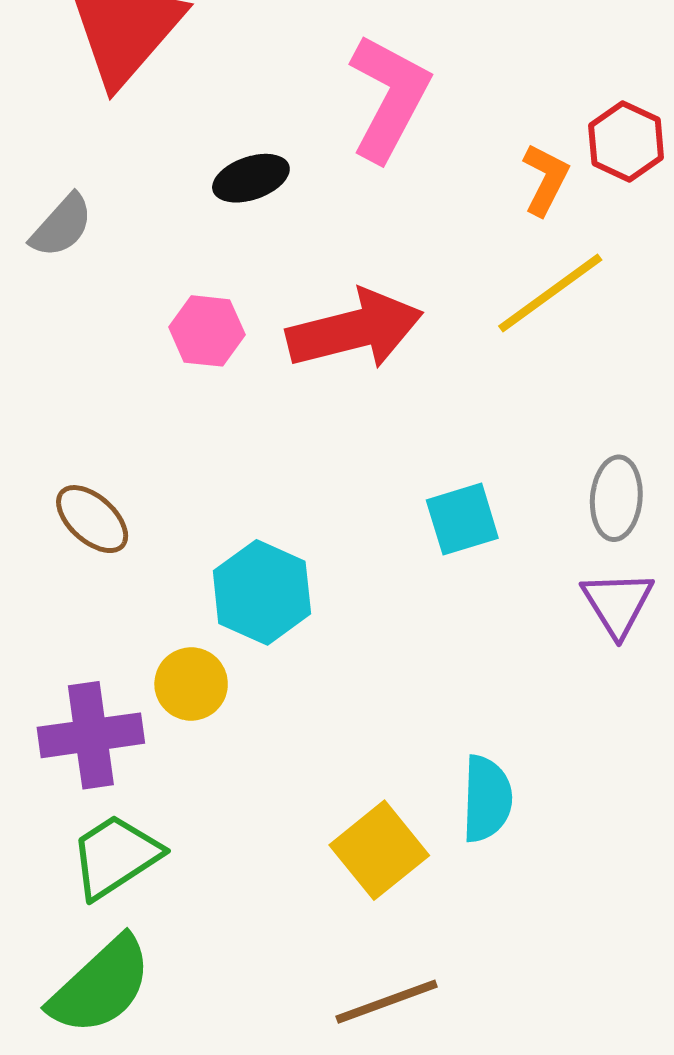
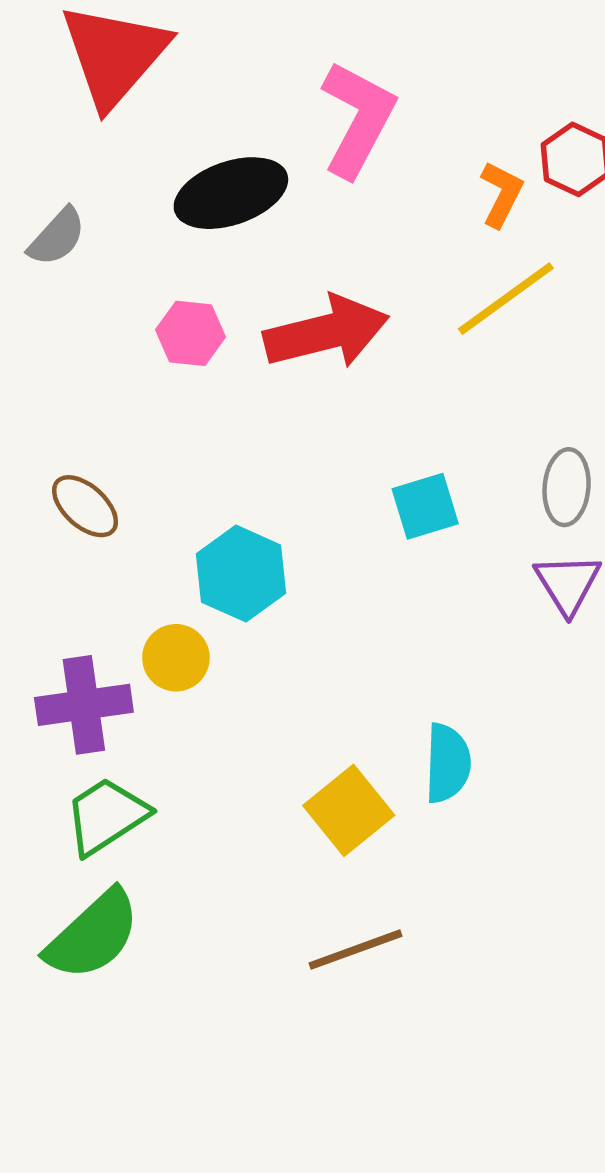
black ellipse: (251, 178) -> (231, 193), size x1.6

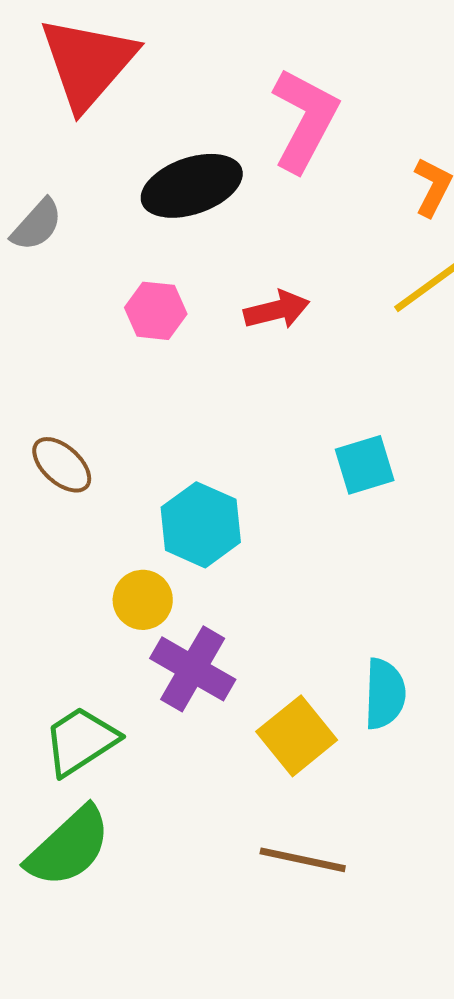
red arrow: (326, 332) -> (277, 310), size x0.6
purple cross: (84, 705) -> (193, 669), moved, turned 38
brown line: (356, 950) -> (303, 860), turned 32

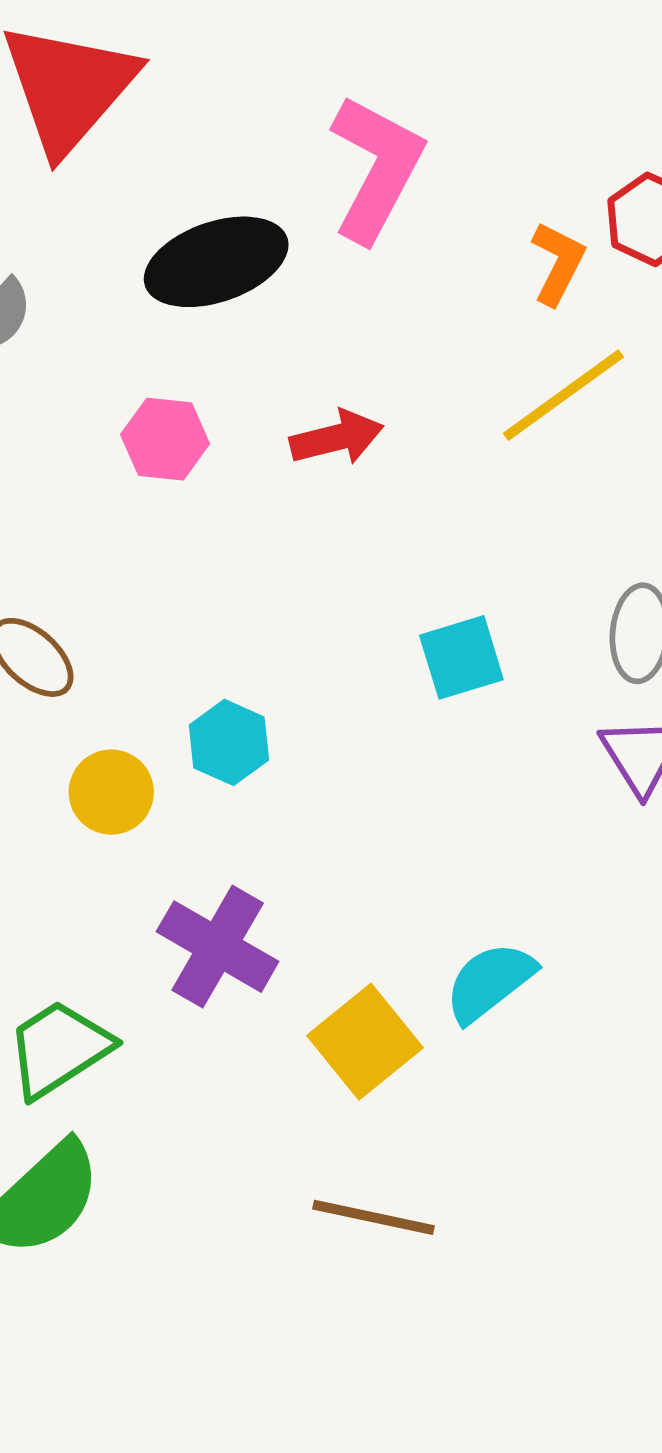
cyan hexagon: (201, 525) -> (229, 742), size x0.7
yellow circle: (143, 600) -> (111, 792), moved
cyan semicircle: (385, 694) -> (490, 982), turned -130

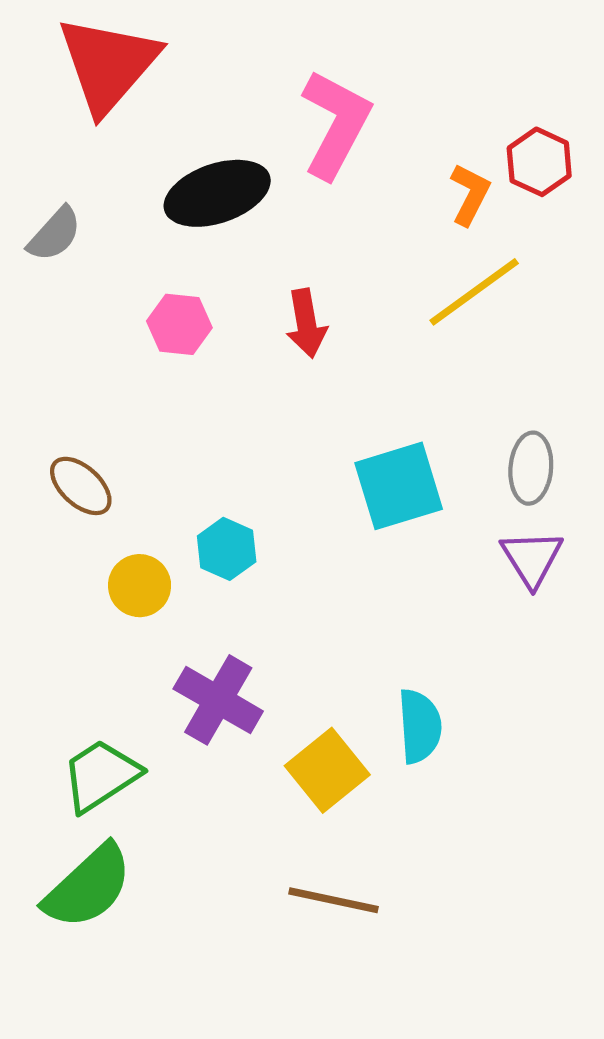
red arrow: (337, 438) -> (306, 323), turned 94
cyan square: (461, 657) -> (399, 486), size x1.4
cyan semicircle: (490, 982) -> (420, 726), turned 124

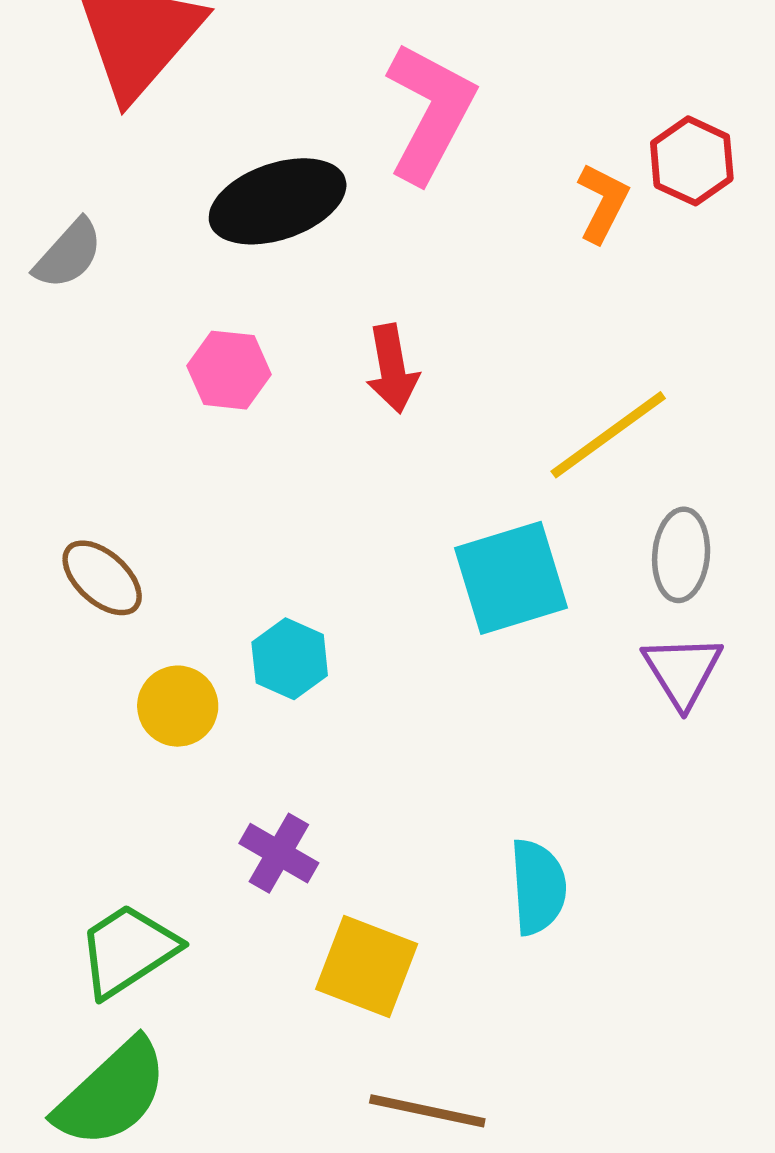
yellow line: (474, 292) -> (608, 435), moved
purple cross: (218, 700) -> (279, 853), size x0.7
yellow square: (327, 770) -> (367, 966), moved, turned -30

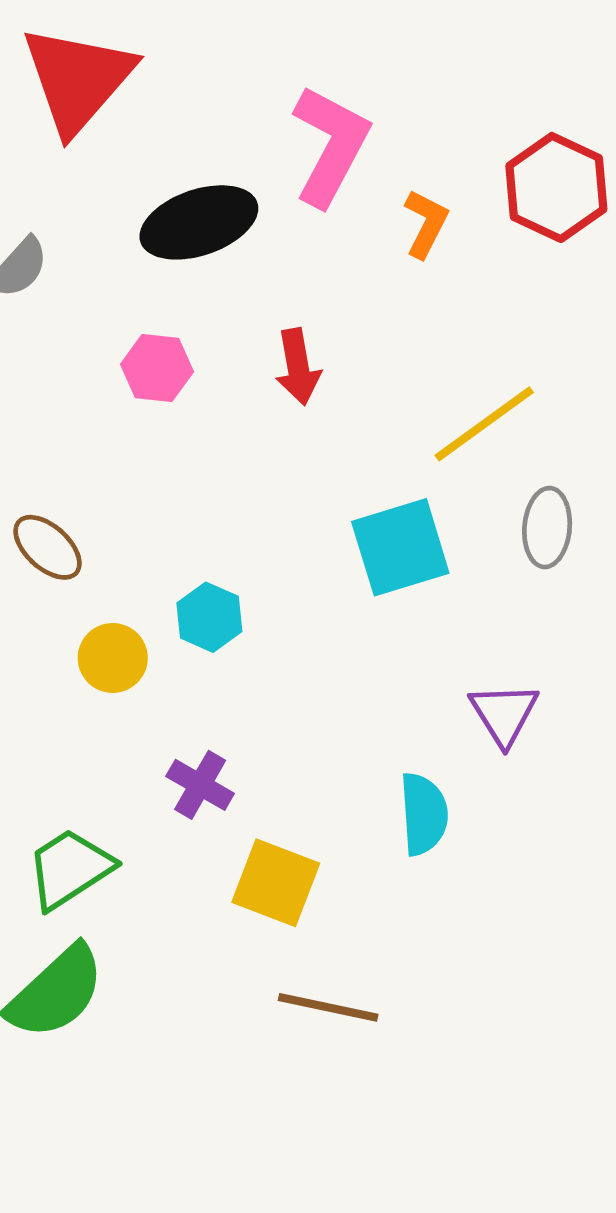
red hexagon: (692, 161) -> (556, 187), size x1.4
orange L-shape: (603, 203) -> (426, 224), moved
purple triangle: (682, 671) -> (504, 714), moved

